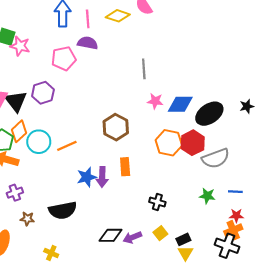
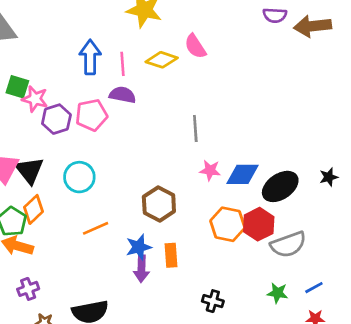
purple hexagon: (43, 93) -> (56, 119), moved
cyan circle: (39, 142) -> (79, 177), moved
blue star: (87, 177) -> (139, 247), moved
blue line: (235, 192) -> (314, 288), turned -32

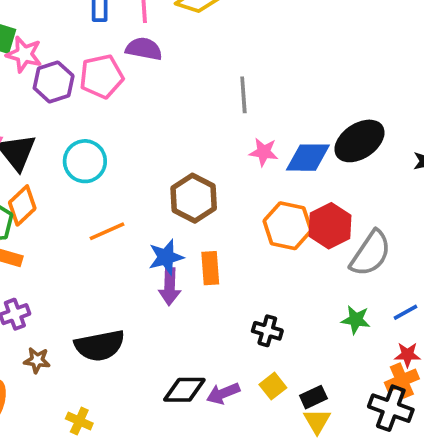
black ellipse: (280, 186) -> (359, 141), moved
gray semicircle: (288, 244) -> (371, 253), turned -36

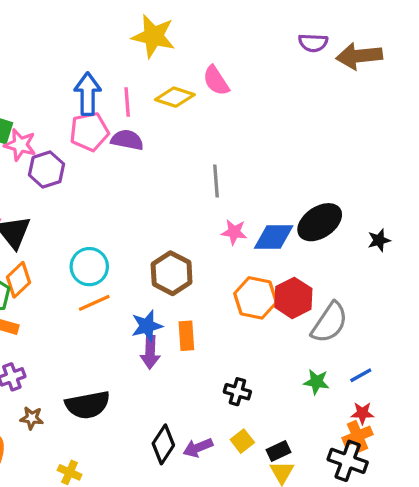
pink pentagon: (101, 76) -> (89, 132), moved
cyan circle: (85, 161) -> (89, 267), moved
black diamond: (184, 390) -> (163, 444), turned -57

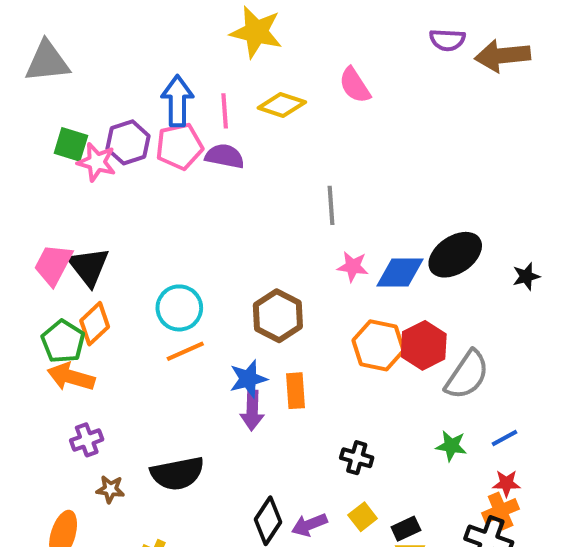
pink semicircle: (216, 81) -> (355, 85), moved
purple hexagon: (46, 170) -> (128, 142), moved

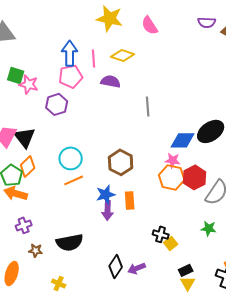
pink semicircle: (355, 85) -> (150, 25), moved
purple hexagon: (128, 142) -> (57, 104), moved
purple semicircle: (225, 156) -> (111, 81), moved
pink star: (353, 267) -> (173, 160), moved
yellow square: (363, 517) -> (171, 243), moved

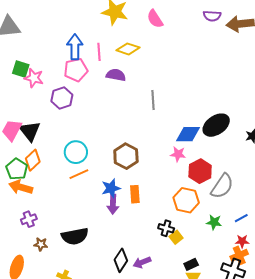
orange hexagon: (172, 177) -> (186, 200), moved

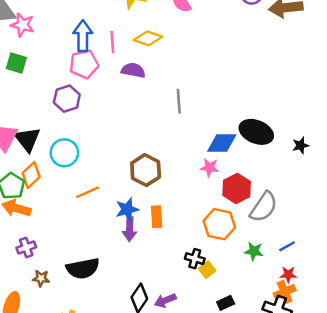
pink star: (34, 78) -> (23, 25), moved
black ellipse: (216, 125) -> (256, 132), turned 56
cyan circle: (76, 152) -> (64, 153), moved

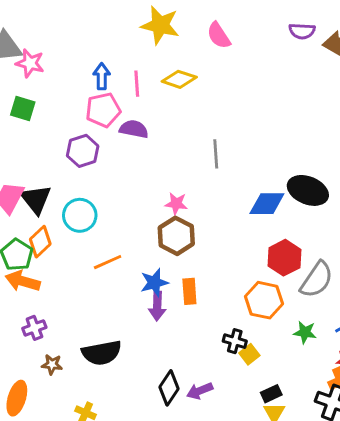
blue arrow: (83, 36) -> (102, 76), size x0.7
purple semicircle: (133, 70) -> (134, 129), moved
pink star: (210, 168) -> (176, 204), moved

